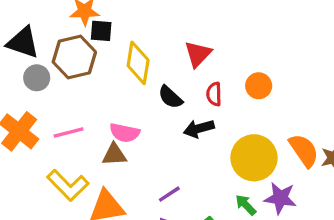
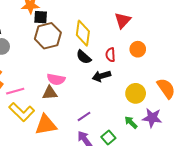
red triangle: (198, 54) -> (123, 20), moved
brown hexagon: (74, 57) -> (48, 36), moved
yellow diamond: (138, 63) -> (83, 33), moved
pink line: (69, 133) -> (15, 91), moved
yellow circle: (254, 158) -> (136, 93), size x0.7

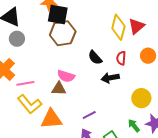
black square: (41, 17) -> (58, 15), size x1.5
yellow diamond: (83, 33) -> (118, 27), moved

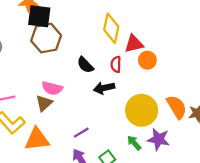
red triangle: (136, 26) -> (134, 44), moved, turned 30
brown triangle: (59, 89) -> (44, 103), turned -42
yellow circle: (141, 98) -> (142, 110), size x1.4

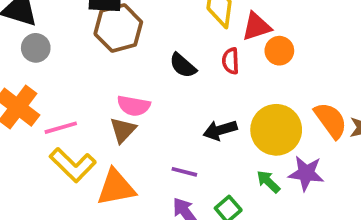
black arrow: (104, 88) -> (220, 130), moved
purple line: (81, 133) -> (184, 172), turned 49

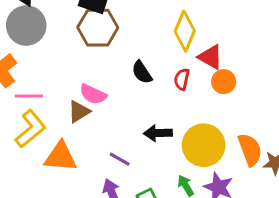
red triangle: (256, 27) -> (210, 57), turned 32
gray circle: (36, 48) -> (26, 26), size x1.6
yellow L-shape: (73, 165) -> (30, 129), turned -99

